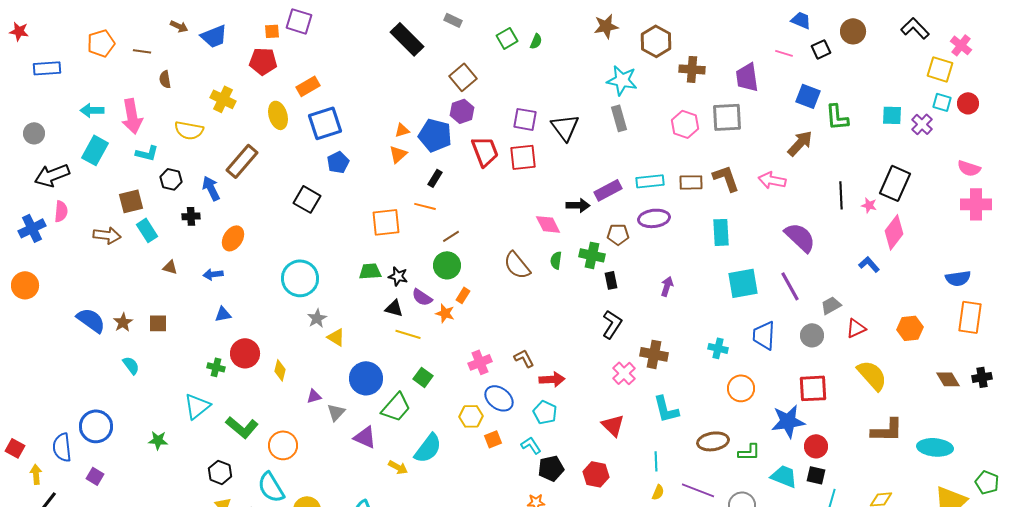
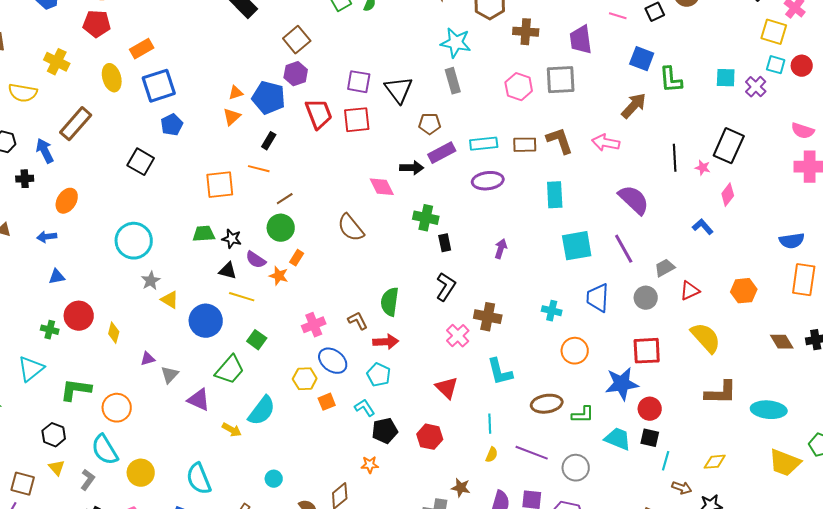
pink diamond: (894, 232) -> (728, 195), size x0.7
brown pentagon: (618, 234) -> (430, 124), moved
green semicircle: (556, 260) -> (390, 302), moved, size x1.6
blue circle: (366, 378) -> (206, 321), moved
green L-shape: (242, 427) -> (76, 390), turned 148

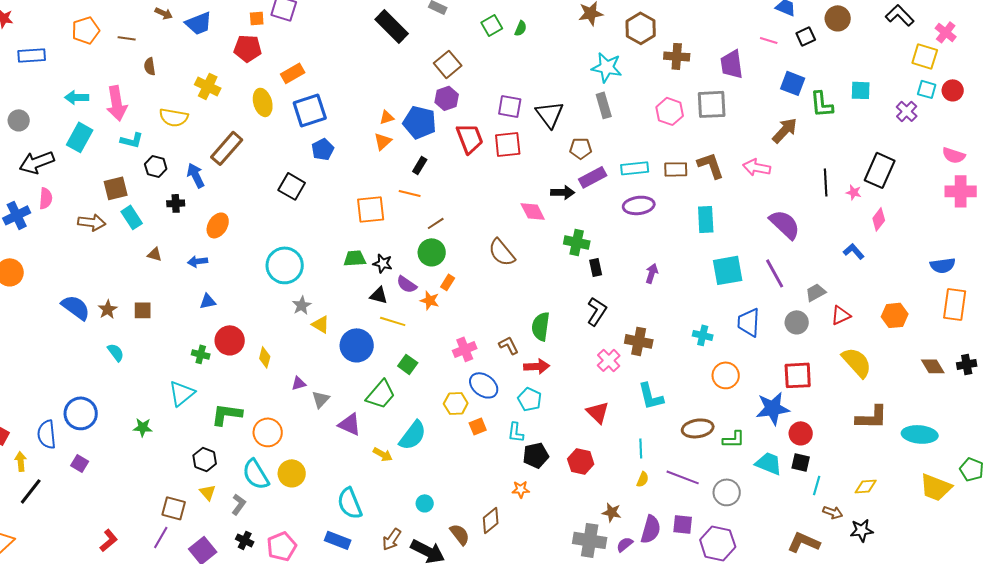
cyan square: (726, 78) -> (861, 90), moved
cyan L-shape: (365, 408) -> (516, 432), turned -140
yellow circle: (141, 473) -> (292, 473), moved

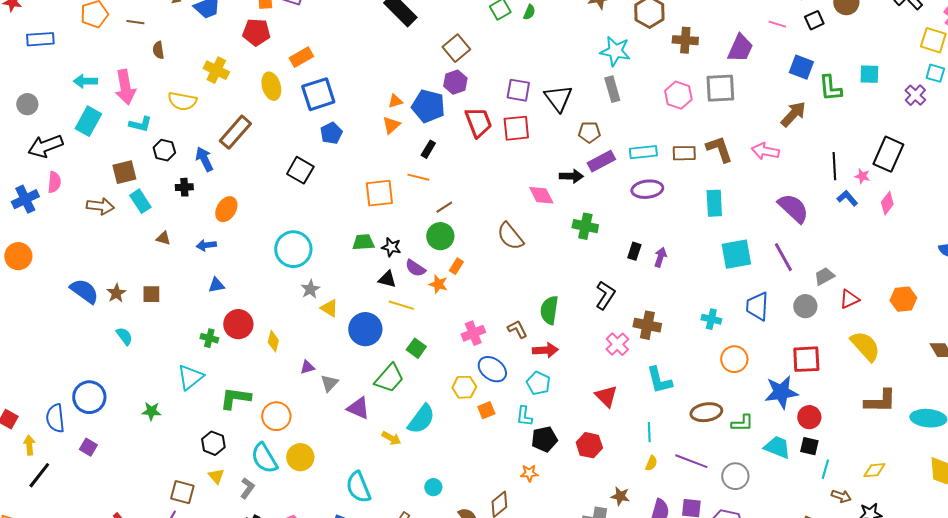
purple trapezoid: (732, 64) -> (740, 48), turned -148
blue L-shape: (854, 251) -> (847, 198), moved
black rectangle: (596, 267) -> (634, 251), moved, turned 30

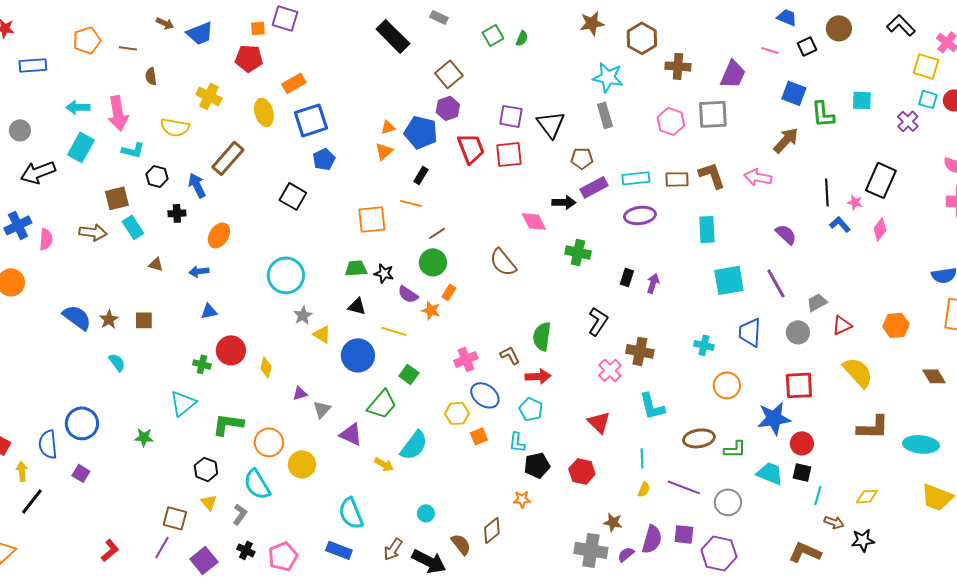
pink semicircle: (54, 182) -> (46, 239), moved
purple semicircle: (793, 208) -> (786, 234), size x0.7
black triangle: (387, 279) -> (357, 306), moved
yellow circle: (300, 457) -> (302, 464), moved

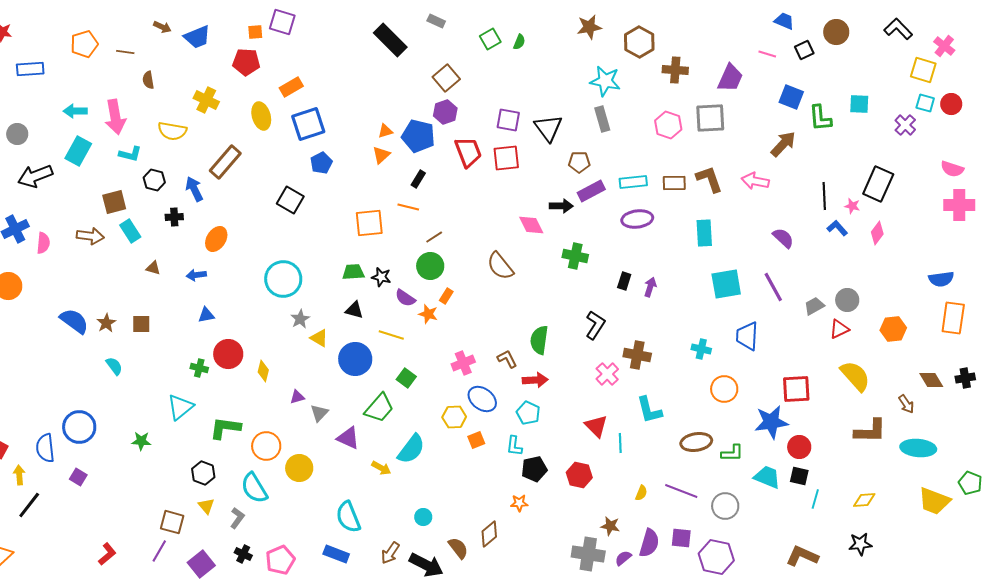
gray circle: (798, 332) -> (847, 300), moved
cyan line: (642, 458) -> (620, 443), moved
brown arrow: (834, 522) -> (906, 404), moved, turned 36

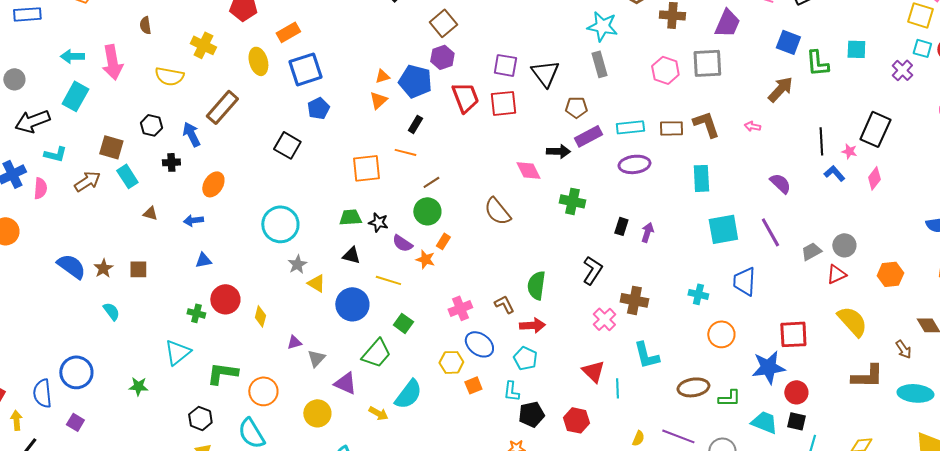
cyan L-shape: (130, 154) -> (55, 154), moved
pink arrow: (755, 181) -> (752, 126), size x0.6
brown square: (114, 202) -> (111, 147), turned 30
brown arrow: (90, 236) -> (87, 181), turned -40
yellow circle: (299, 468) -> (317, 413), moved

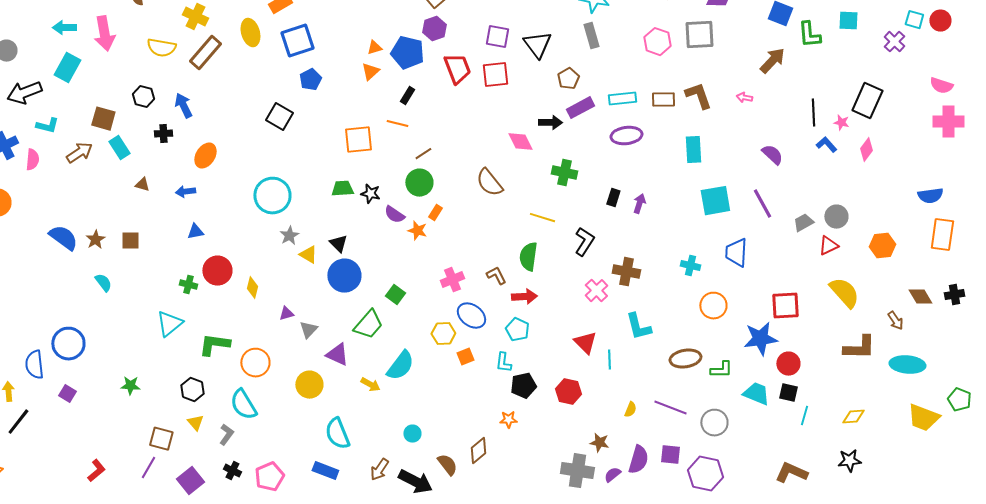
brown rectangle: (222, 107) -> (205, 53), moved
brown pentagon: (576, 107) -> (568, 79), turned -30
black triangle: (351, 255) -> (338, 244), moved, turned 30
yellow line: (388, 280) -> (542, 218), moved
green star: (138, 386) -> (130, 386), moved

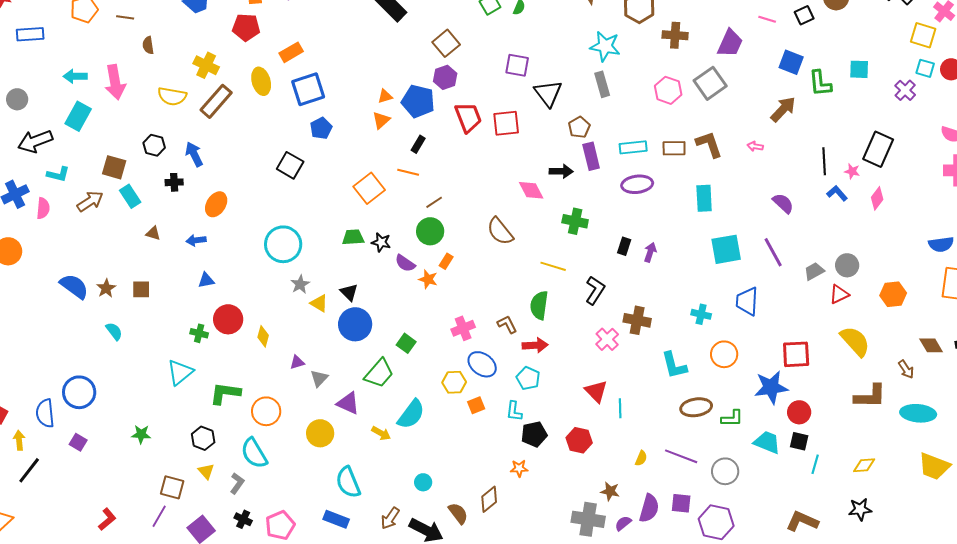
gray square: (699, 35) -> (710, 83), turned -32
purple square: (497, 37) -> (517, 65), moved
purple rectangle: (580, 108) -> (591, 156), turned -76
orange square: (358, 140) -> (369, 188), turned -32
cyan L-shape: (638, 327) -> (674, 365), moved

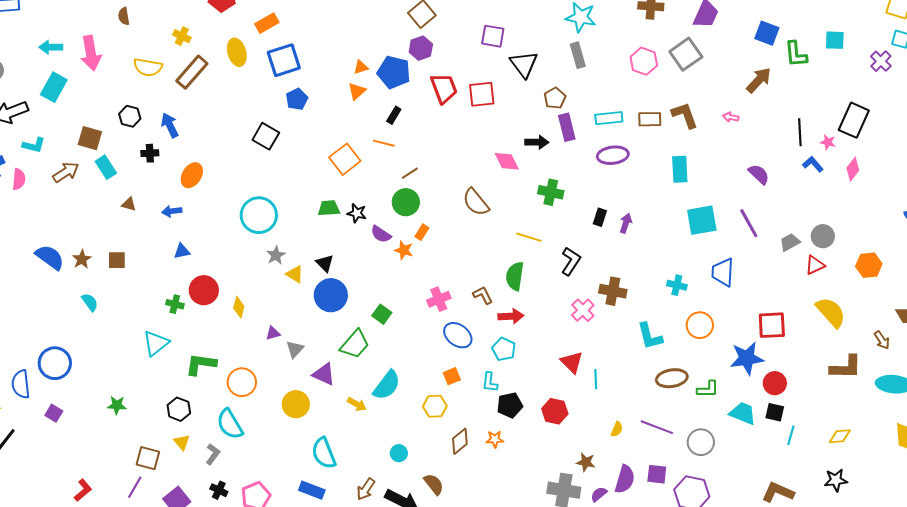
yellow cross: (206, 65) -> (182, 36), size x0.7
yellow hexagon: (454, 382) -> (435, 406), moved
brown diamond: (489, 499) -> (460, 441), moved

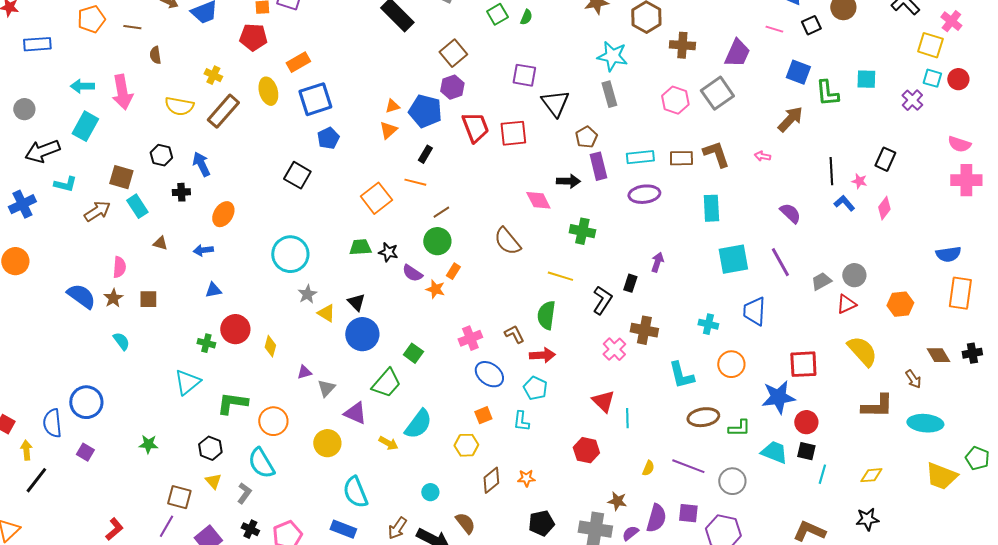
black rectangle: (854, 120) -> (885, 159), size x0.7
pink semicircle: (19, 179) -> (119, 267), moved
black rectangle: (600, 217) -> (630, 283), moved
black pentagon: (510, 405) -> (541, 523), moved

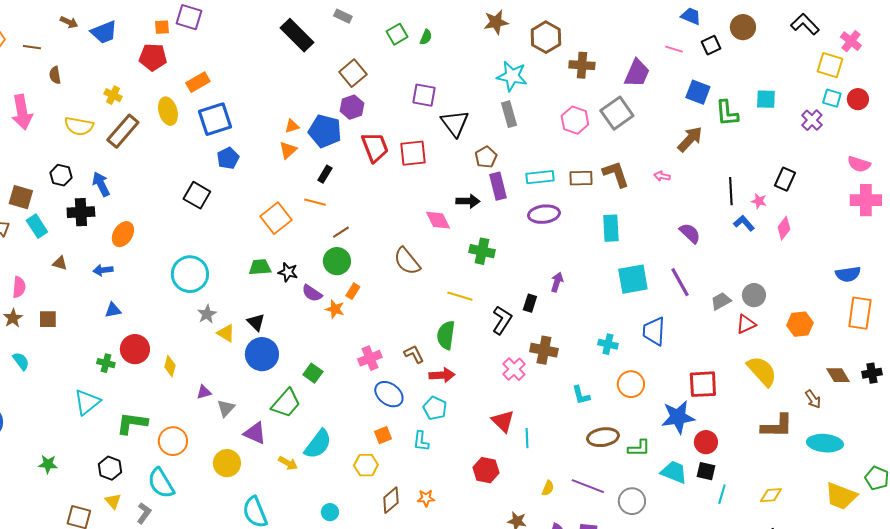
black cross: (181, 192) -> (81, 212), size x1.5
cyan L-shape: (681, 375) -> (581, 395), size x0.7

